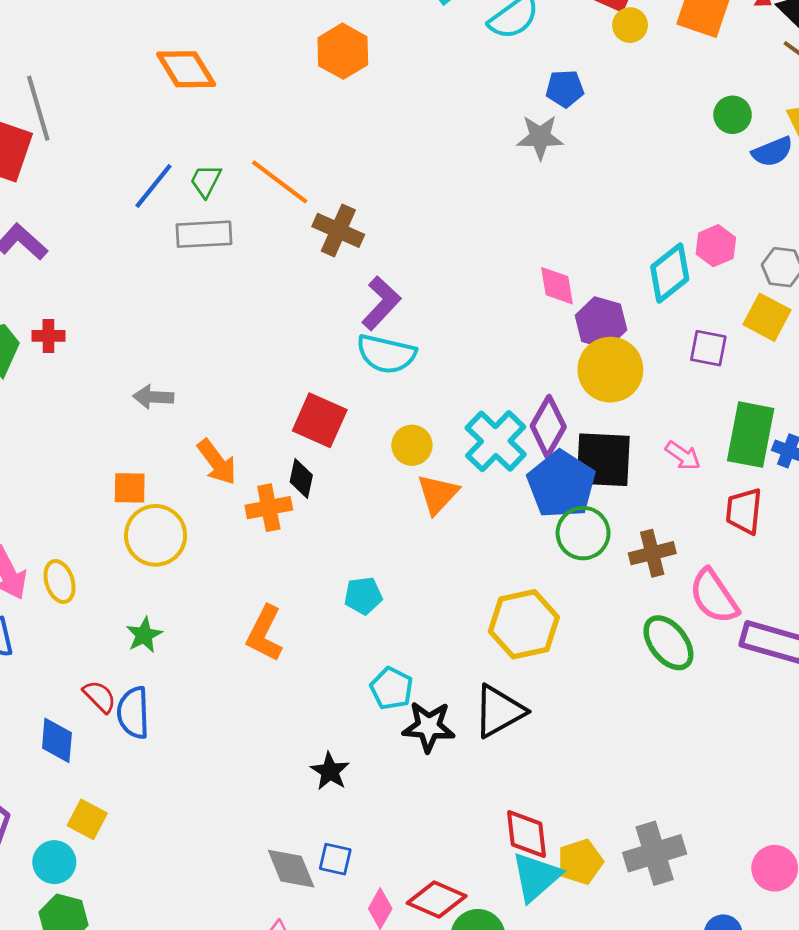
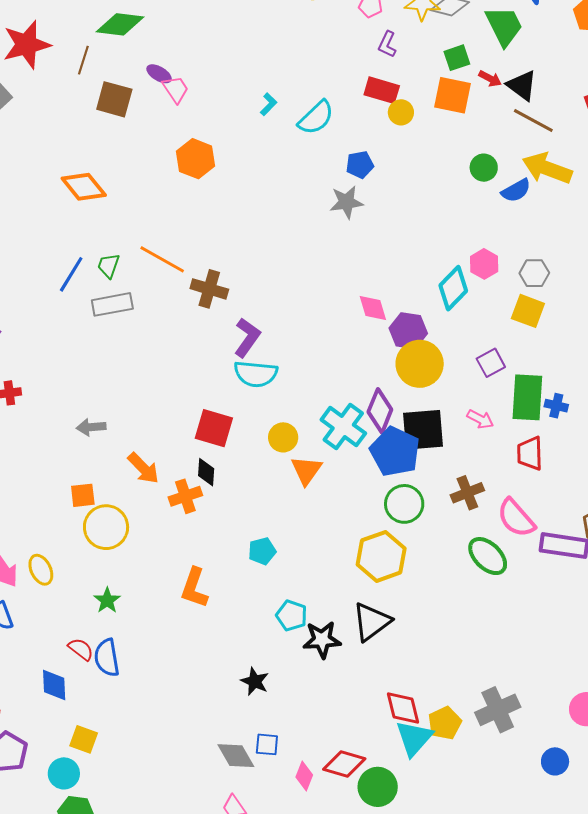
purple square: (708, 348) -> (491, 363), moved, turned -32
green circle: (583, 533) -> (404, 504), moved

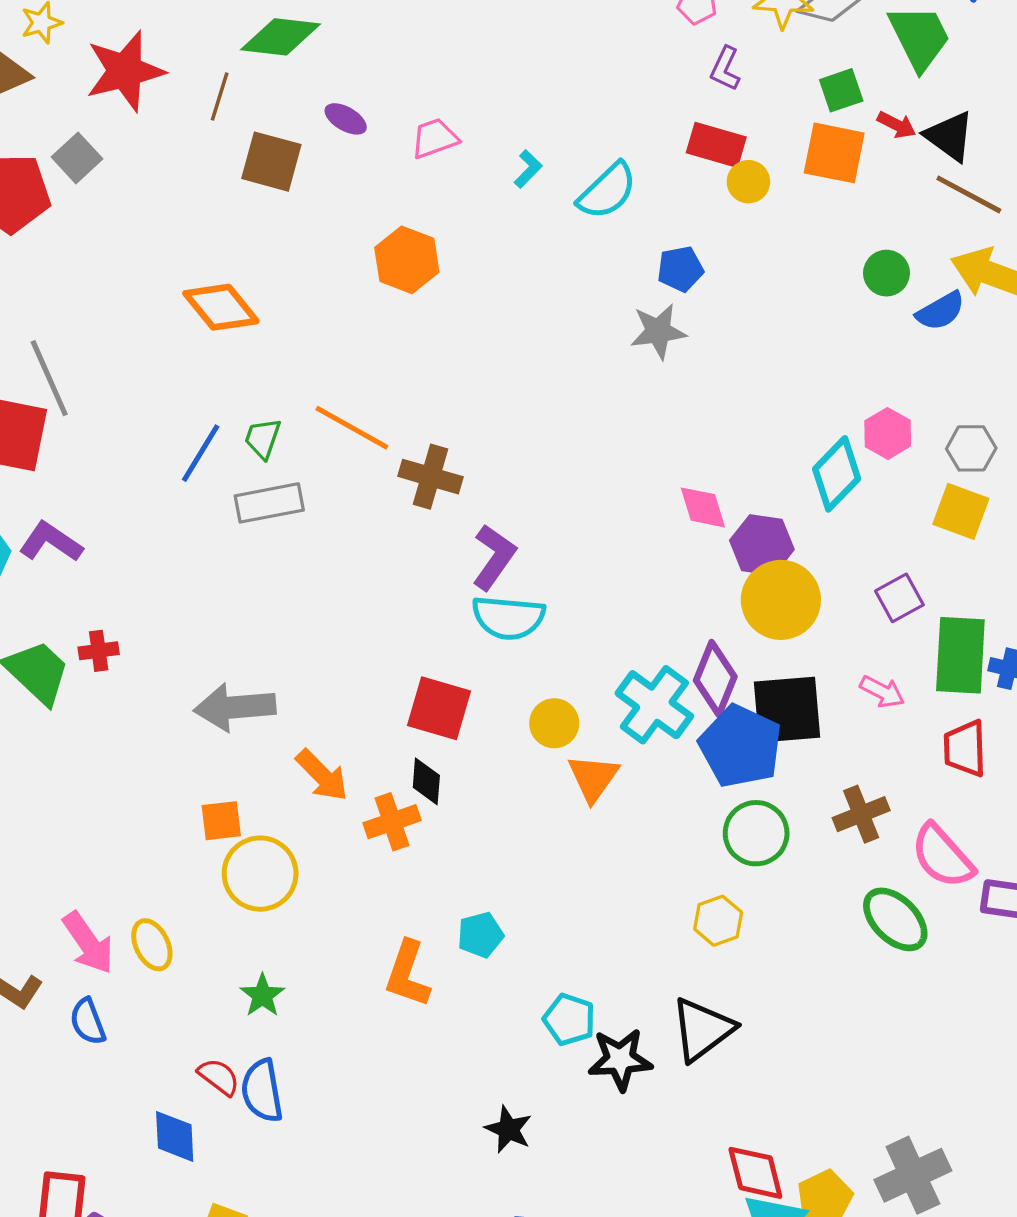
pink trapezoid: (176, 89) -> (435, 138), moved, turned -76
gray arrow: (91, 427) -> (235, 707), size x1.6
cyan pentagon: (262, 551) -> (480, 935), moved
yellow hexagon: (381, 556) -> (718, 921), size x0.6

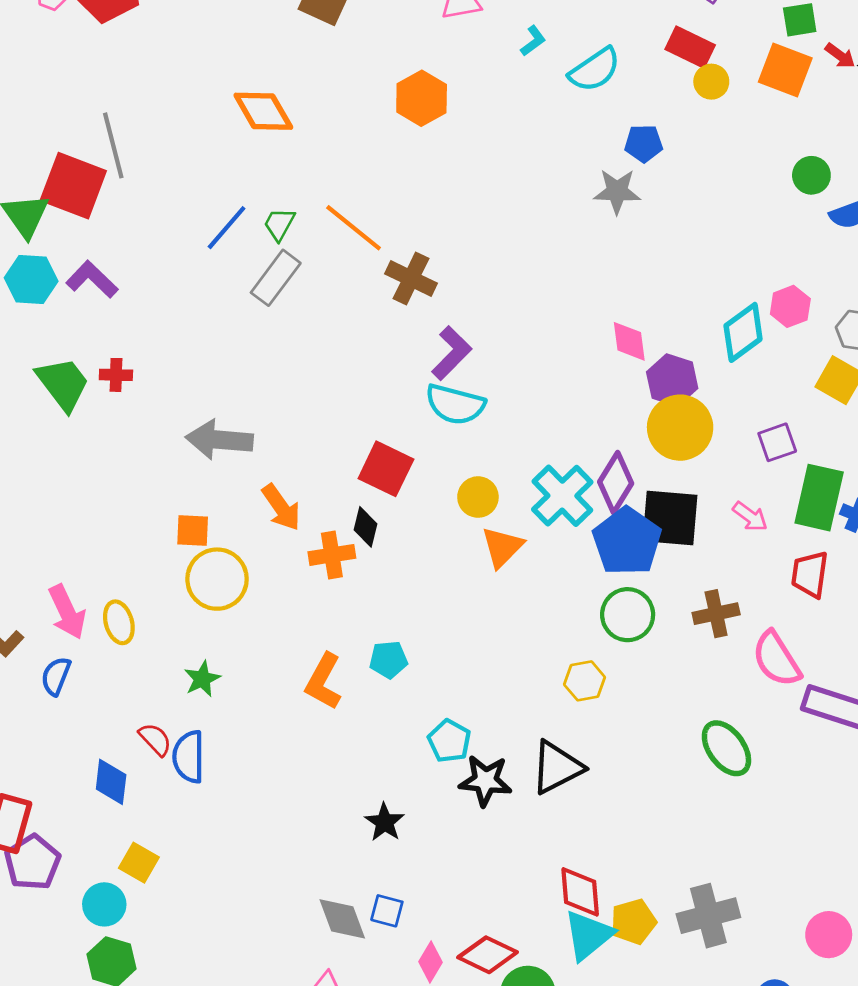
gray rectangle: (269, 503) -> (276, 278), turned -52
green ellipse: (895, 919) -> (726, 748), moved
blue semicircle: (88, 1022) -> (56, 676), turned 33

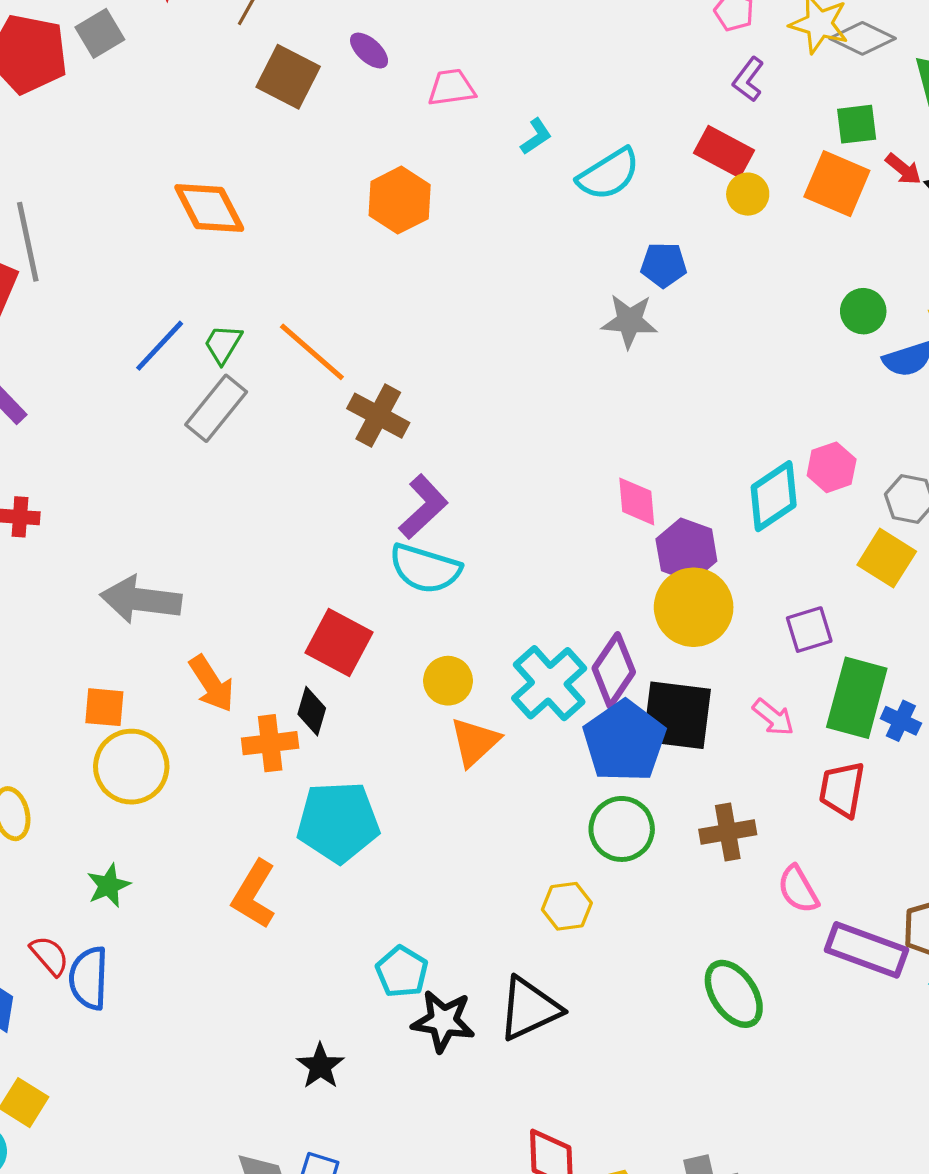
pink semicircle: (777, 659) -> (798, 889), size x0.7
cyan pentagon: (388, 660) -> (338, 822), moved, size x1.8

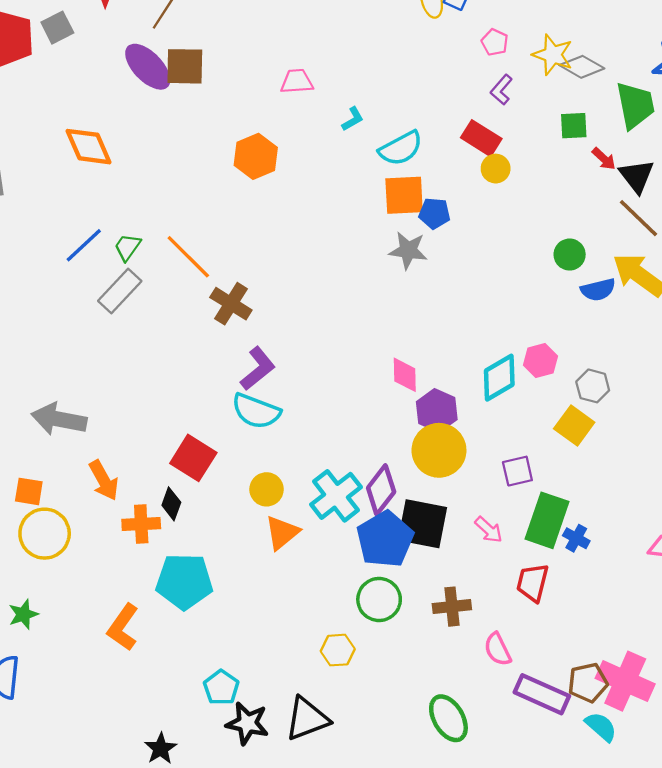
purple ellipse: (369, 51) -> (148, 67), moved, size x1.8
brown square: (288, 77) -> (185, 66), turned -30
orange square: (837, 184) -> (404, 195), moved, turned -30
orange diamond: (209, 208) -> (88, 147), moved

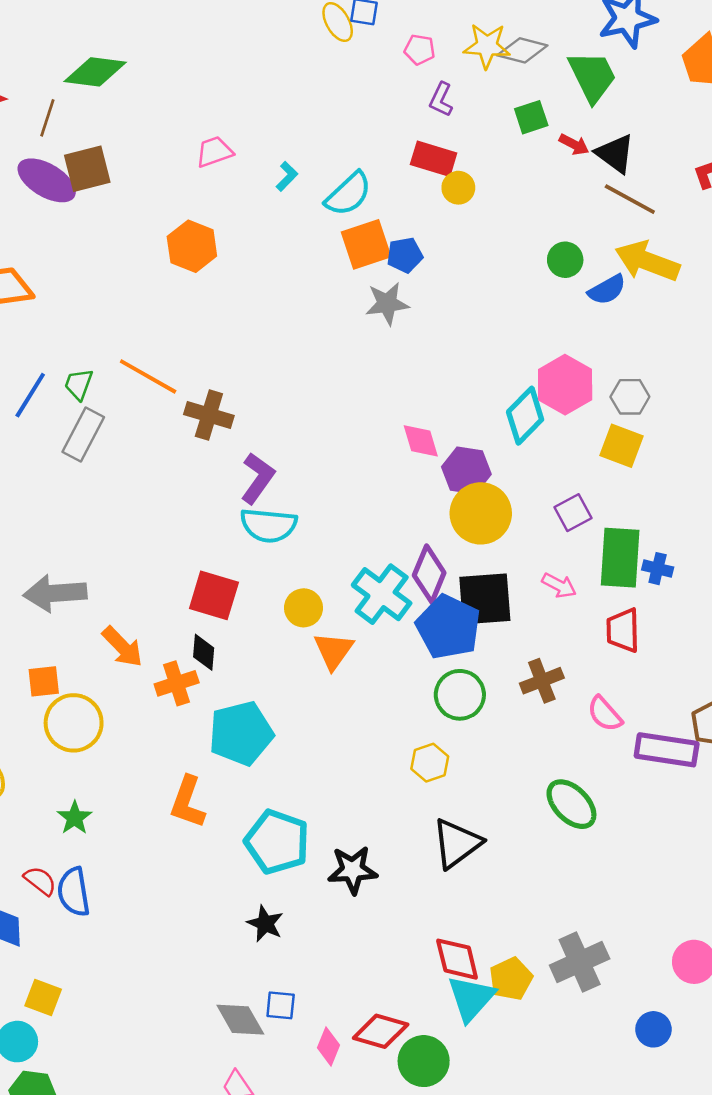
pink hexagon: (540, 361) -> (565, 385), size x1.5
cyan pentagon: (221, 687) -> (277, 842), moved, size x1.6
black triangle: (307, 719) -> (457, 843), moved

